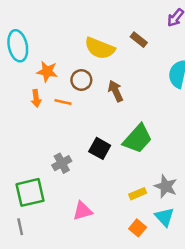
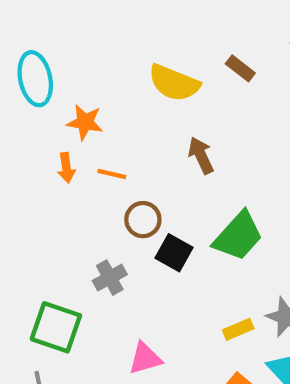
brown circle: (81, 80) -> (143, 220), moved
green square: (30, 192) -> (56, 327), turned 32

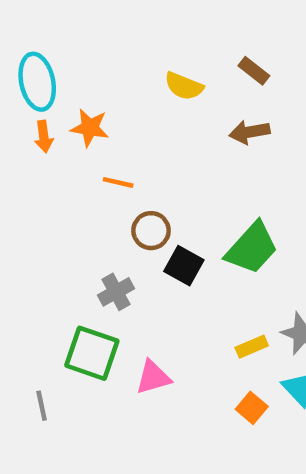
yellow semicircle: (174, 83) -> (184, 86), size x0.7
brown arrow: (201, 155) -> (250, 132), moved, turned -75
orange arrow: (66, 168) -> (44, 136), moved
green square: (56, 327) -> (92, 353), moved

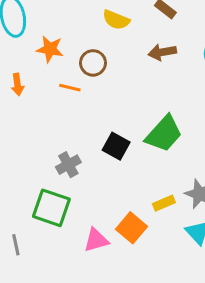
orange arrow: (44, 136) -> (18, 85), moved
brown circle: (151, 231) -> (93, 63), moved
pink triangle: (153, 377) -> (96, 240), moved
orange square: (252, 408) -> (132, 228), moved, size x1.4

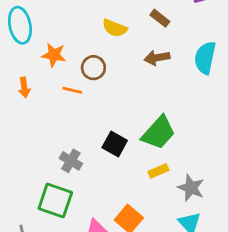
gray cross: (68, 165) -> (71, 161), turned -30
yellow rectangle: (164, 203) -> (158, 171), moved

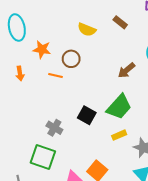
brown arrow: (157, 58) -> (126, 70), moved, turned -30

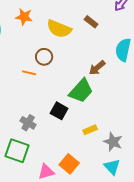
yellow semicircle: (87, 30) -> (59, 29), size x1.4
orange star: (42, 49) -> (24, 17), moved
green trapezoid: (119, 107) -> (81, 91), moved

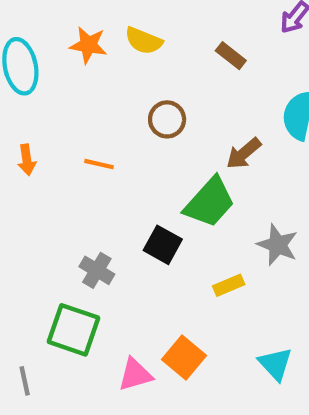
yellow semicircle: (59, 29) -> (144, 41), moved, size x0.7
brown circle: (44, 57) -> (167, 119), moved
gray star: (113, 142) -> (278, 245), moved

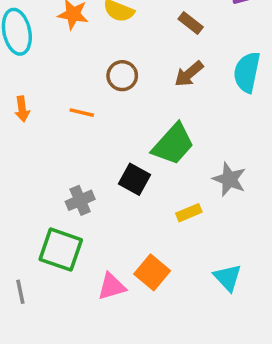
brown circle: (167, 119) -> (122, 76), moved
brown arrow: (244, 153) -> (189, 74), moved
gray cross: (97, 270) -> (80, 200), turned 36

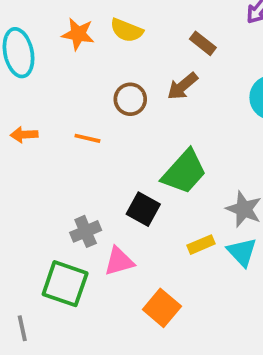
brown arrow: (189, 74) -> (182, 86), moved
orange arrow: (22, 109) -> (24, 135), turned 95
cyan triangle: (228, 278) -> (242, 252), moved
pink triangle: (112, 286) -> (119, 261), moved

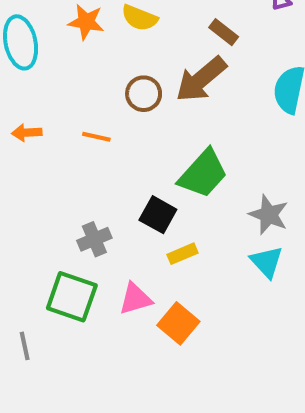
brown arrow: (182, 86) -> (201, 79), size x1.5
yellow rectangle: (201, 245) -> (183, 254), moved
pink triangle: (119, 261) -> (135, 299), moved

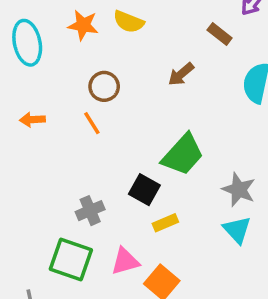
brown rectangle: (224, 32) -> (220, 34), moved
brown arrow: (201, 79) -> (181, 74), size x0.6
brown circle: (144, 94) -> (104, 86), moved
orange line: (96, 137) -> (92, 123), turned 45

